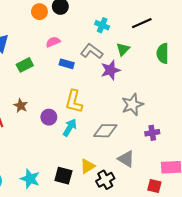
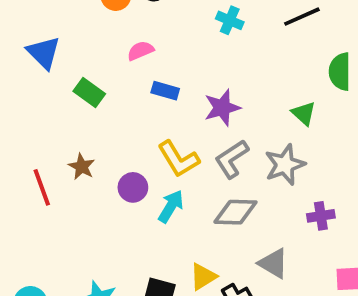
green triangle: (123, 49) -> (304, 113), moved, turned -32
gray L-shape: (92, 51) -> (232, 159), moved, turned -70
green rectangle: (25, 65) -> (89, 92), turned 63
purple star: (110, 70) -> (222, 108), moved
yellow L-shape: (74, 101) -> (178, 159), turned -45

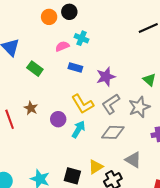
cyan cross: (230, 20) -> (81, 38), moved

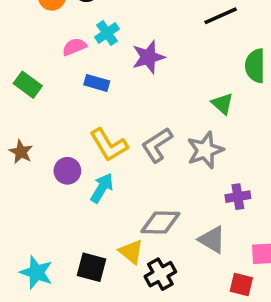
cyan cross: (81, 38) -> (107, 33), turned 32
purple star: (106, 77) -> (148, 57), moved
gray diamond: (113, 132) -> (160, 222), moved
gray triangle: (133, 160) -> (212, 240), moved
yellow triangle: (96, 167) -> (131, 252), turned -49

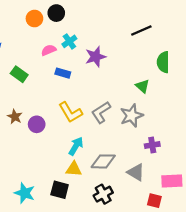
purple circle: (67, 171) -> (37, 124), moved
cyan arrow: (102, 188) -> (76, 146), moved
yellow triangle: (131, 252) -> (74, 169), moved, turned -35

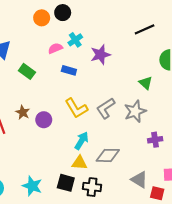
gray triangle: (136, 172) -> (139, 180), moved
black cross: (103, 194) -> (92, 187), moved, turned 36

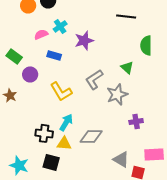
black line: (145, 29) -> (126, 16), turned 30
gray L-shape: (106, 108) -> (94, 79), moved
purple circle: (44, 120) -> (30, 74), moved
black cross: (92, 187) -> (44, 133), moved

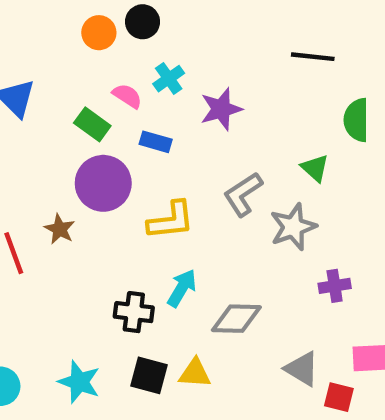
pink semicircle: (41, 34) -> (127, 96), turned 56
green rectangle: (14, 56) -> (92, 124), moved
purple circle: (30, 74) -> (103, 183), size x1.6
yellow L-shape: (61, 91) -> (171, 220), turned -65
yellow triangle: (64, 143) -> (195, 373), moved

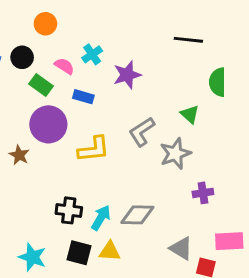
black circle: (143, 22) -> (22, 57), moved
cyan arrow: (182, 288) -> (101, 218), moved

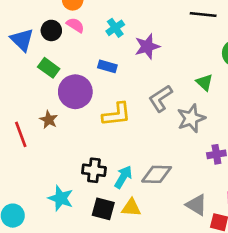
pink semicircle: (64, 66) -> (75, 25), moved
green rectangle: (41, 85) -> (49, 68), moved
cyan star: (32, 257) -> (61, 198), moved

